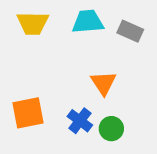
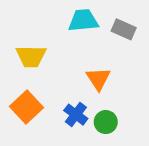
yellow trapezoid: (33, 23) -> (31, 56), moved
orange square: (28, 113) -> (27, 107), turned -32

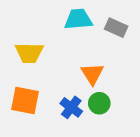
orange square: (27, 107) -> (25, 100), turned -36
green circle: (106, 122) -> (99, 103), moved

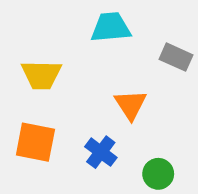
gray rectangle: (116, 28) -> (176, 57), moved
green circle: (99, 103) -> (158, 174), moved

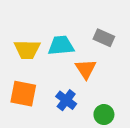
cyan trapezoid: (111, 27) -> (61, 46), moved
gray rectangle: (176, 57) -> (104, 38), moved

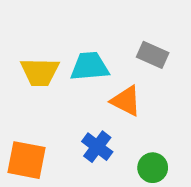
orange triangle: (86, 69) -> (126, 101), turned -30
orange square: (23, 94) -> (26, 160), moved

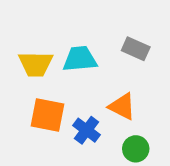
orange triangle: (126, 101) -> (122, 106), moved
orange square: (26, 160) -> (48, 115), moved

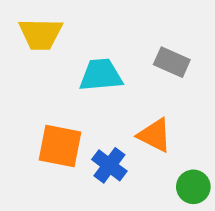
yellow trapezoid: (36, 64) -> (41, 34), moved
green circle: (136, 149) -> (193, 187), moved

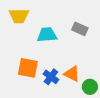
orange triangle: (155, 135) -> (72, 74), moved

